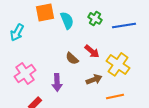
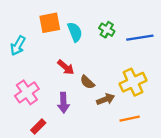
red arrow: (92, 51) -> (66, 67), moved
brown semicircle: (72, 58) -> (87, 82), moved
yellow cross: (118, 64) -> (133, 82), turned 30

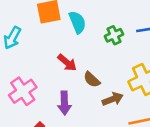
green cross: (107, 30) -> (114, 35), moved, turned 35

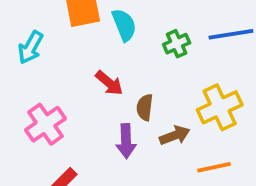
brown semicircle: (92, 80) -> (145, 107), turned 54
purple arrow: (64, 103) -> (126, 141), moved

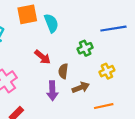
green cross: (177, 44) -> (85, 48), moved
yellow cross: (220, 107) -> (107, 71), size x0.6

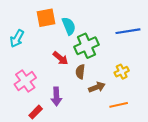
green cross: (85, 48) -> (86, 46), moved, size x1.6
purple arrow: (52, 91) -> (56, 97), moved

